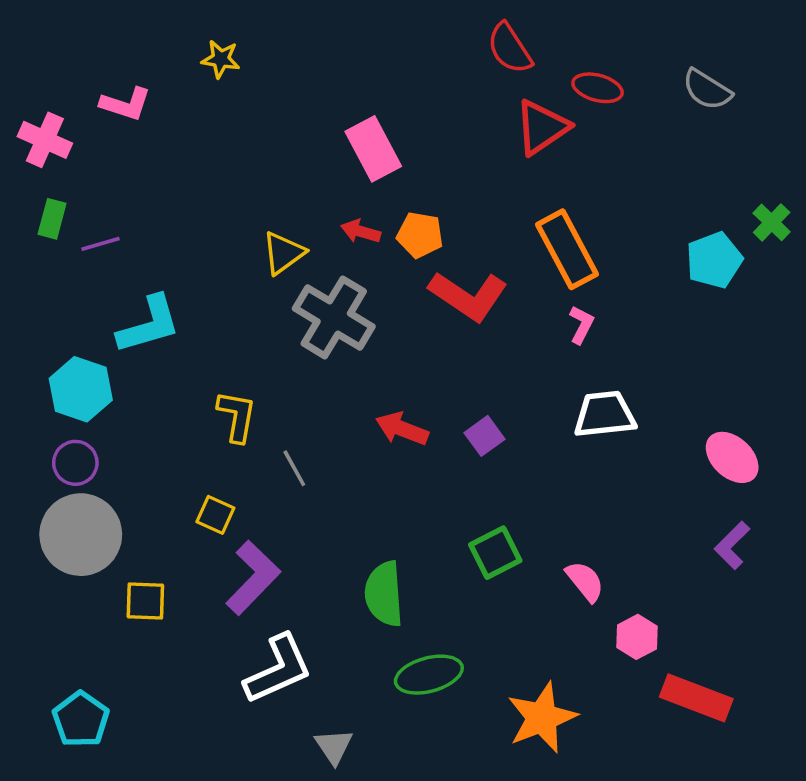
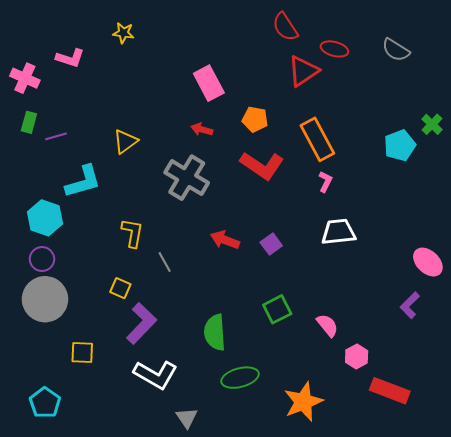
orange pentagon: (420, 235) -> (255, 119), moved
yellow triangle: (284, 253) -> (125, 141), moved
pink ellipse: (732, 457) -> (428, 262), moved
yellow square: (145, 601) -> (82, 352), moved
white L-shape: (278, 669) -> (156, 375), turned 54

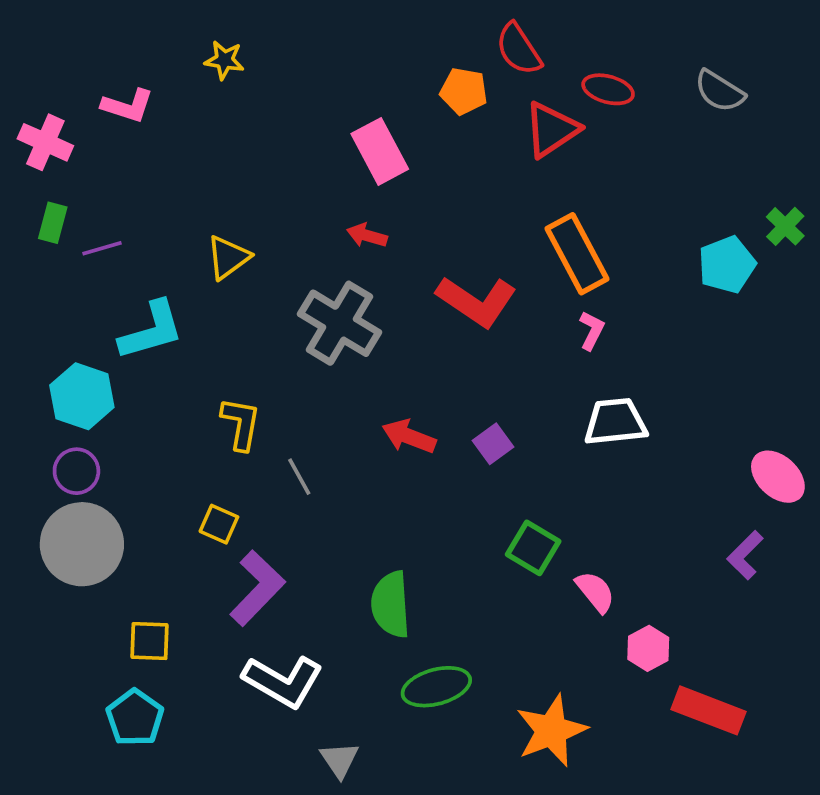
orange pentagon: (255, 119) -> (464, 91), moved
green square: (277, 309) -> (533, 548), moved, turned -32
cyan pentagon: (45, 403) -> (135, 718), moved

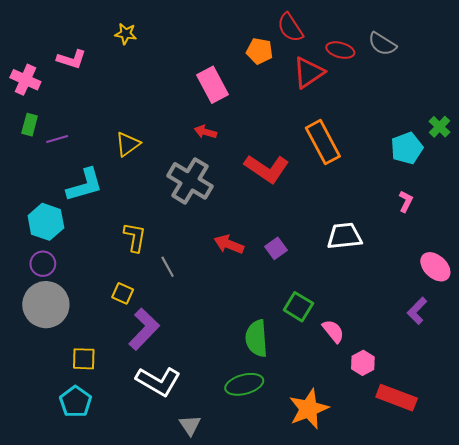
gray semicircle: (719, 91) -> (382, 44), moved
pink L-shape: (592, 330) -> (406, 201), moved
green semicircle: (391, 605) -> (256, 338), moved

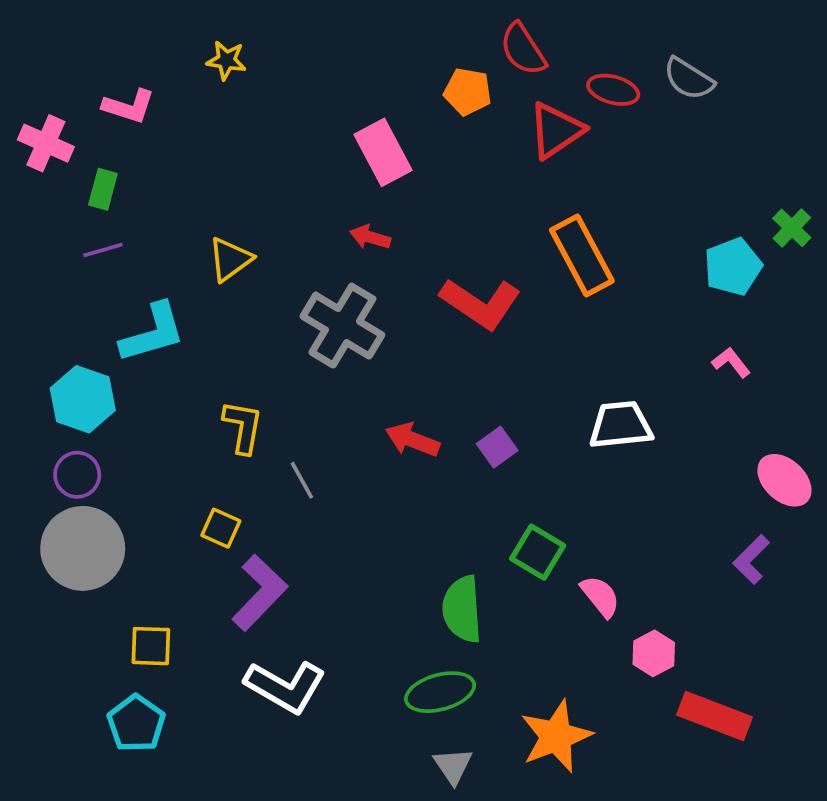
green rectangle: (30, 125) -> (103, 189), moved
pink L-shape: (406, 201) -> (731, 362), turned -65
gray triangle: (190, 425) -> (453, 766), moved

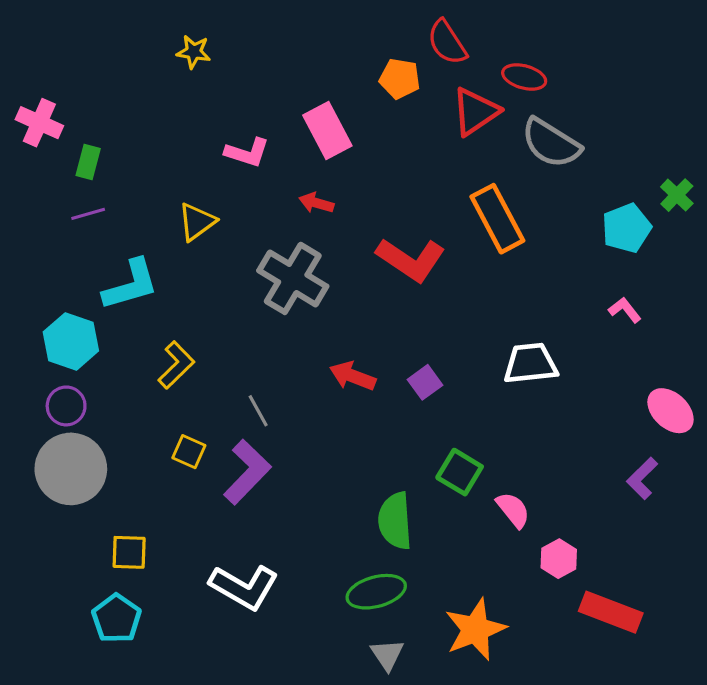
gray semicircle: (689, 79) -> (551, 143), moved, size x1.4
pink L-shape: (129, 106) -> (247, 153), moved
yellow L-shape: (243, 427) -> (176, 365), moved, turned 36
purple L-shape: (260, 593) -> (247, 472), moved

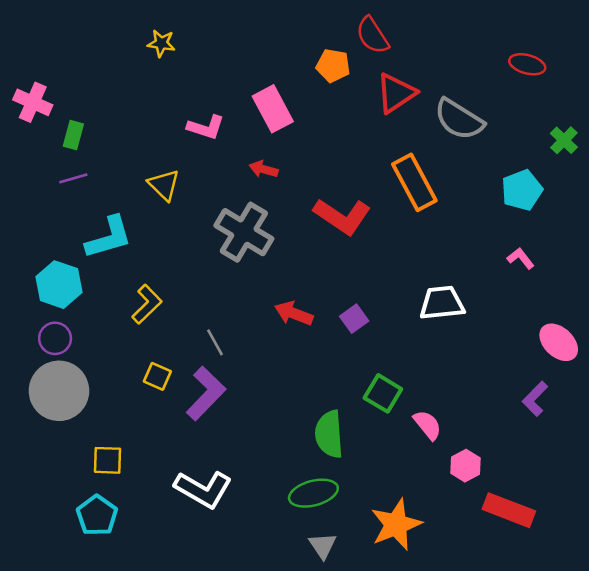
red ellipse: (524, 77) -> (527, 64), moved
green cross: (677, 195) -> (564, 140), moved
yellow triangle: (197, 222) -> (164, 185), turned -40

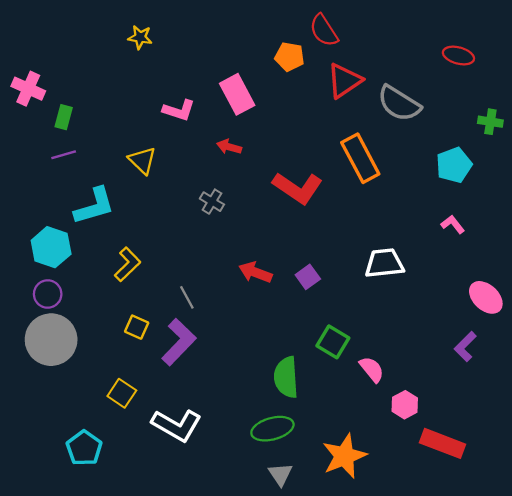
green cross: (564, 140) -> (490, 122), turned -35
gray cross: (244, 232) -> (212, 202), size x0.5
yellow square: (107, 460) -> (122, 393), moved, turned 32

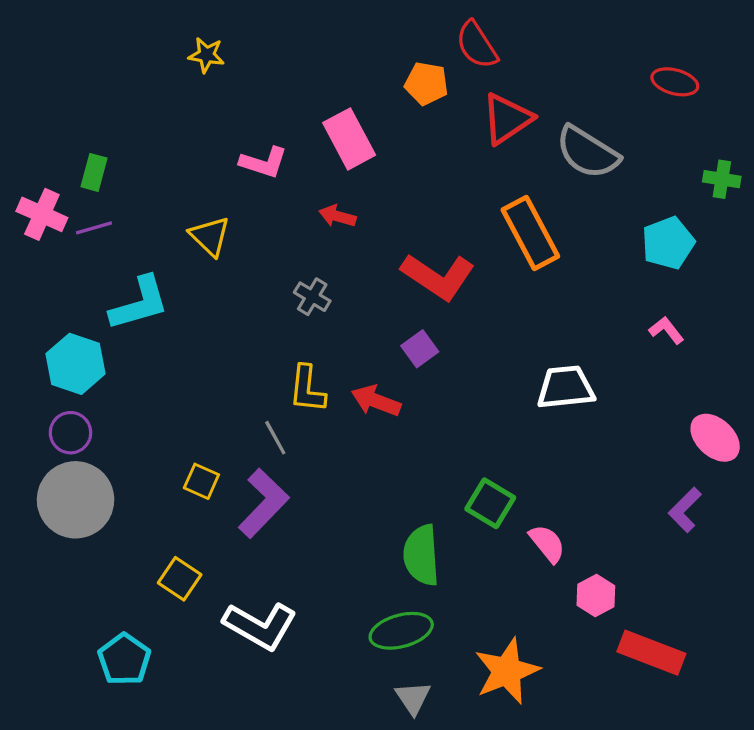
pink cross: (28, 89) -> (42, 214), moved
yellow L-shape: (128, 264) -> (307, 389), moved, turned 140
purple square: (308, 277) -> (420, 349), moved

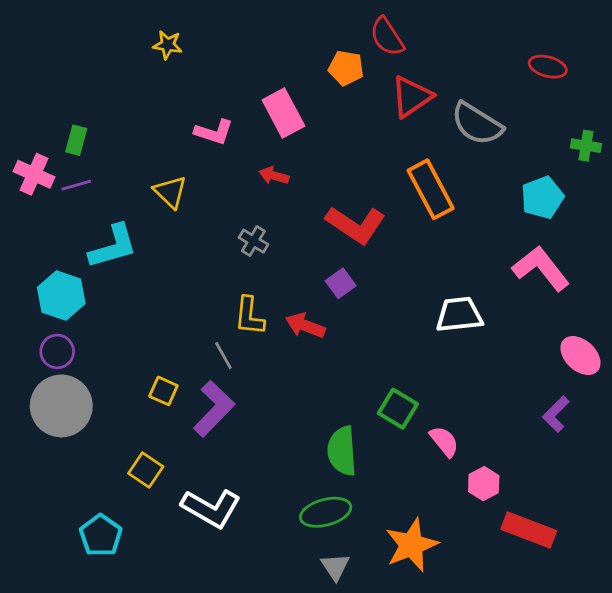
pink L-shape: (666, 330) -> (541, 268), size x2.0

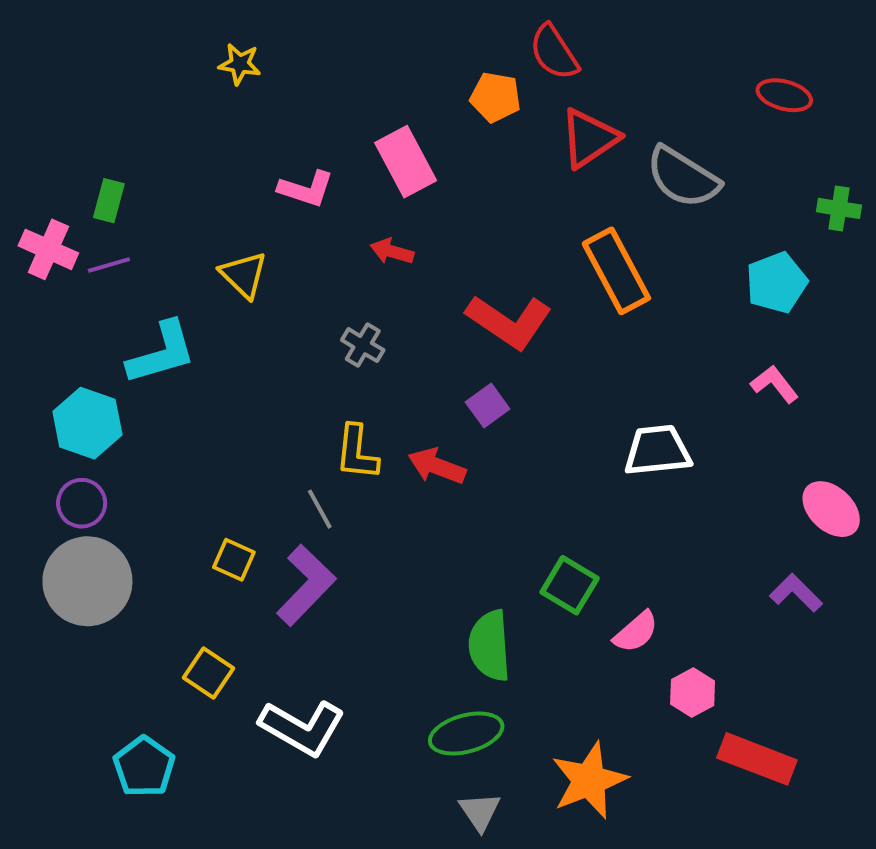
pink L-shape: (541, 268) -> (775, 384), size x0.6
purple L-shape: (556, 414) -> (796, 593), turned 90
pink semicircle: (444, 441) -> (636, 632), turned 88

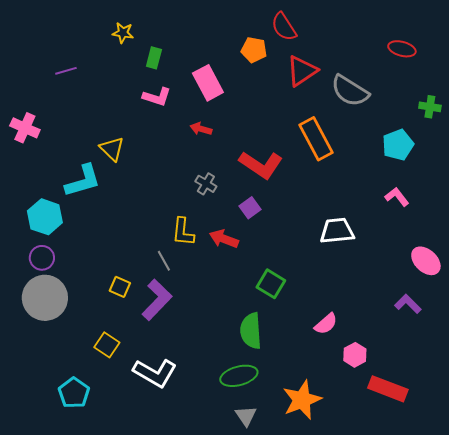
green rectangle: (109, 201) -> (154, 58), moved
purple line: (109, 265) -> (66, 71), moved
yellow triangle: (244, 275) -> (112, 149), moved
gray cross: (363, 345) -> (206, 184), moved
green square: (570, 585) -> (271, 284), moved

